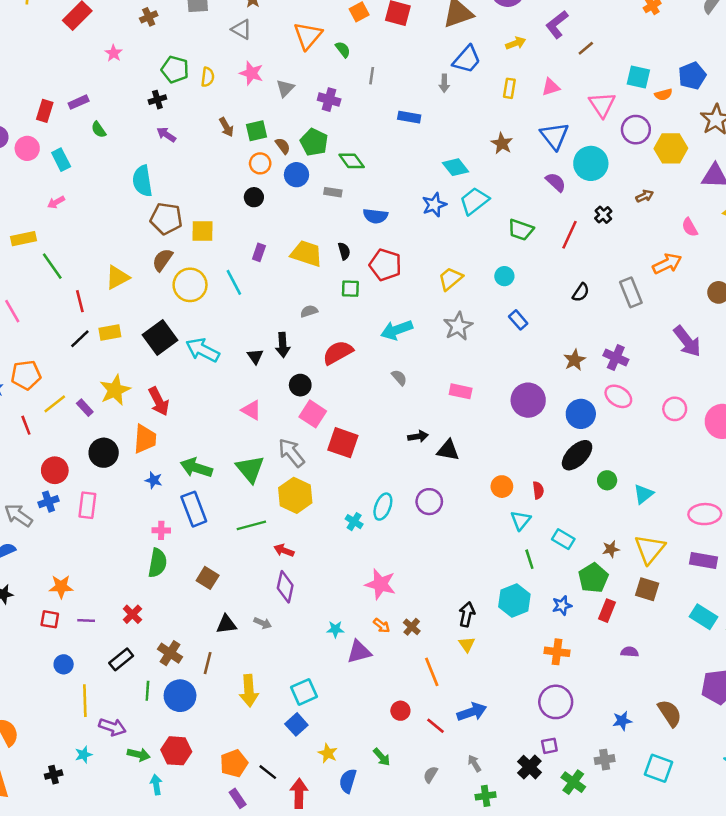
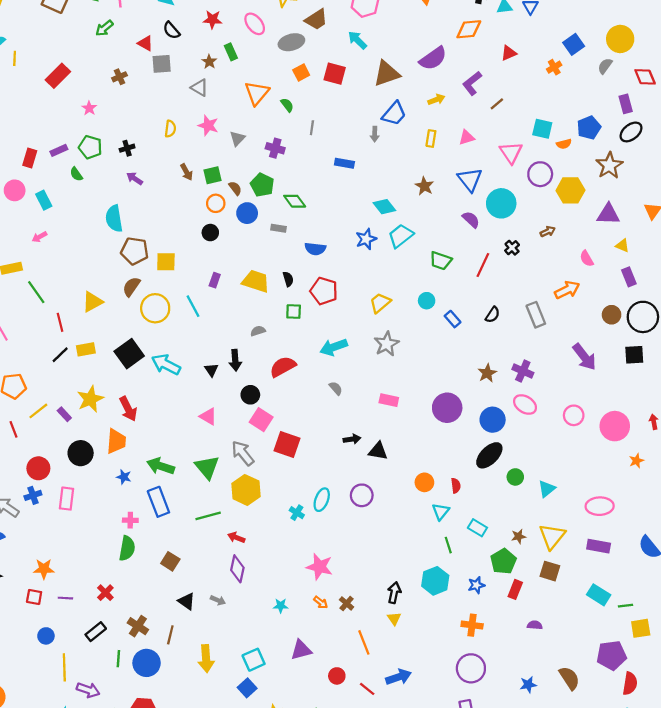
green pentagon: (175, 69) -> (90, 147), moved
blue rectangle: (518, 320) -> (453, 319), moved
black triangle: (226, 624) -> (187, 601), turned 42
purple triangle: (359, 652) -> (301, 650), moved

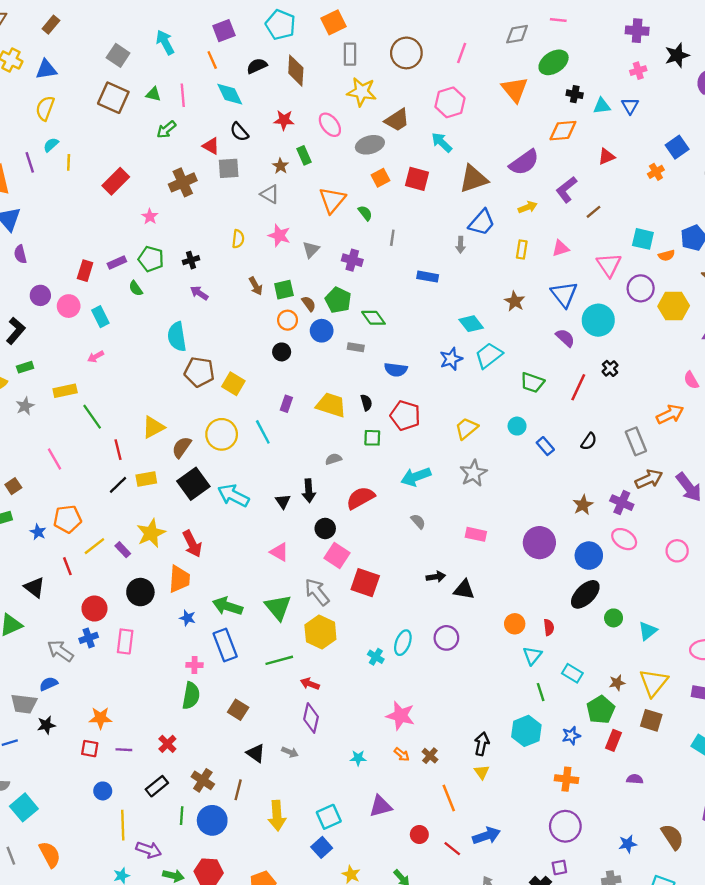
brown cross: (119, 77) -> (183, 182), size x1.6
brown arrow: (548, 231) -> (649, 479), moved, size x1.6
yellow square: (166, 262) -> (233, 384), turned 30
brown semicircle: (131, 287) -> (182, 447), moved

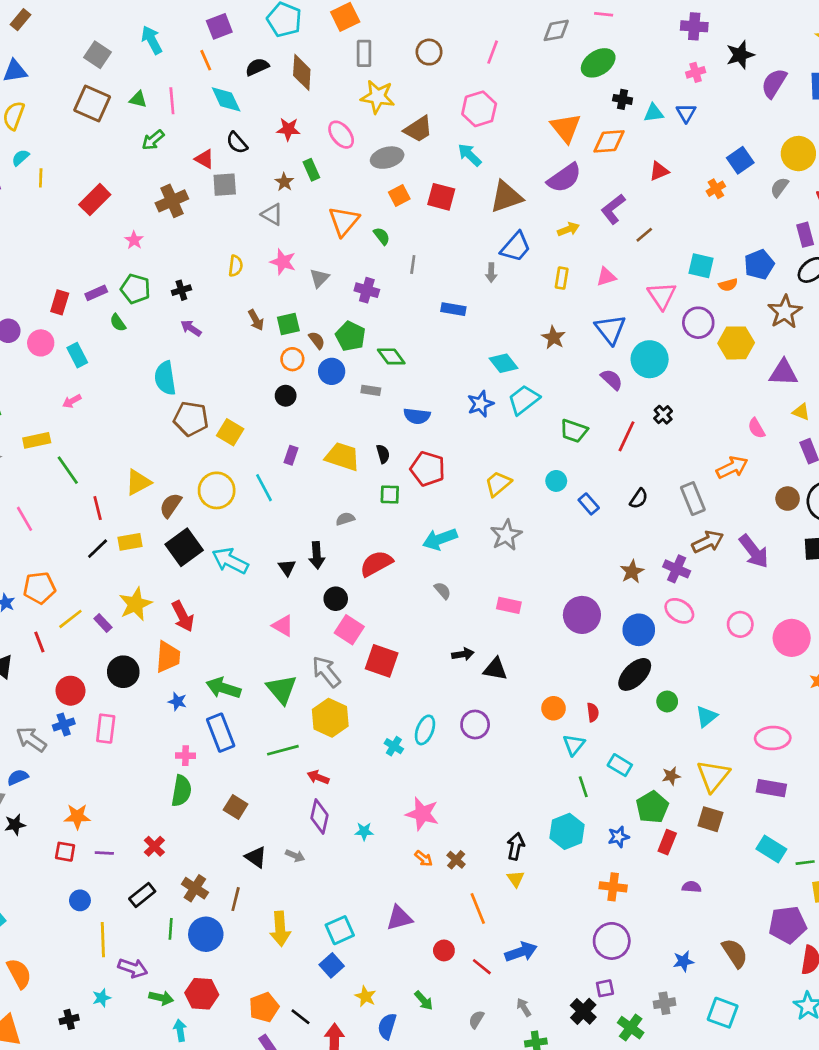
brown circle: (406, 53) -> (429, 52), size x0.7
orange triangle: (515, 89) -> (566, 128), moved
cyan star: (358, 758) -> (364, 831), moved

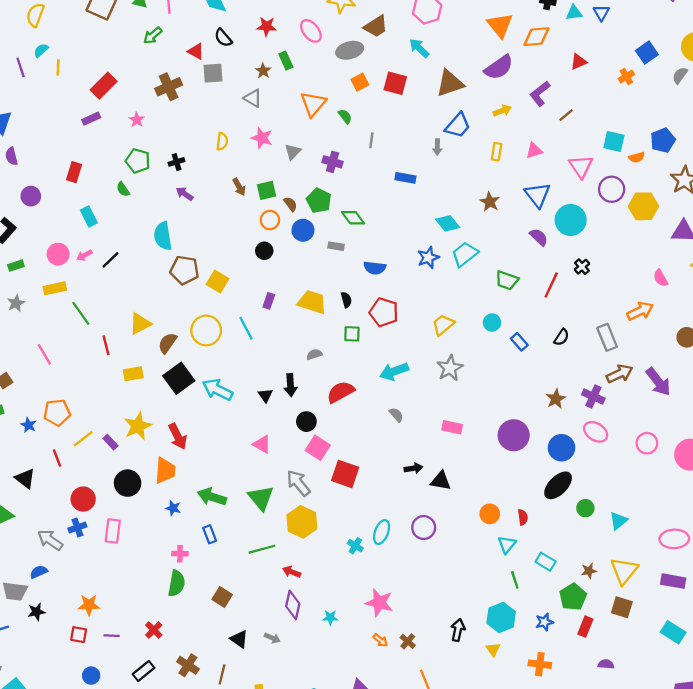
purple rectangle: (96, 293) -> (91, 119), moved
pink circle: (41, 343) -> (58, 254), moved
black line: (98, 549) -> (110, 260), moved
blue rectangle: (221, 733) -> (210, 534), size x0.6
yellow triangle: (516, 879) -> (493, 649), moved

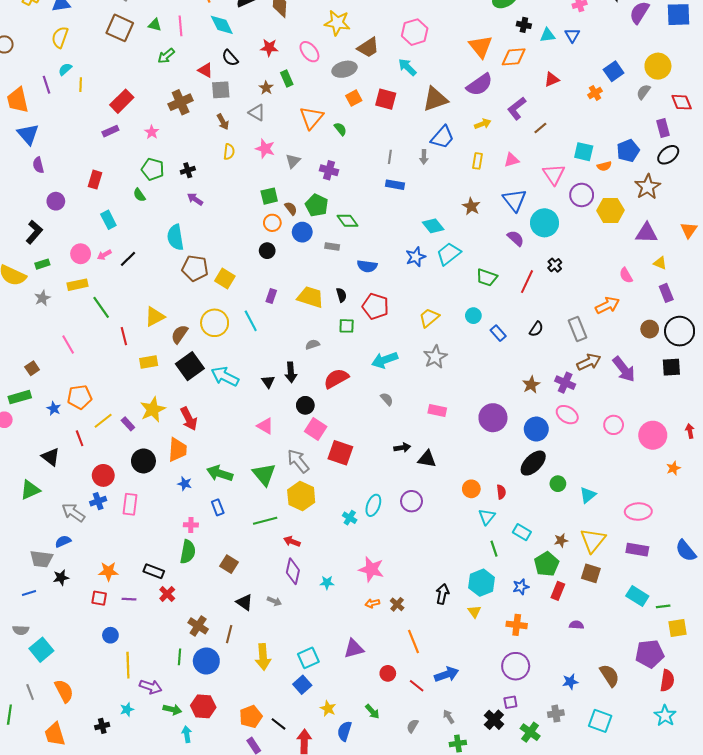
gray line: (371, 140) -> (390, 157), moved
brown arrow: (239, 187) -> (223, 122), moved
orange arrow: (380, 640) -> (372, 603), turned 128
black rectangle: (144, 671) -> (154, 571), moved, turned 60

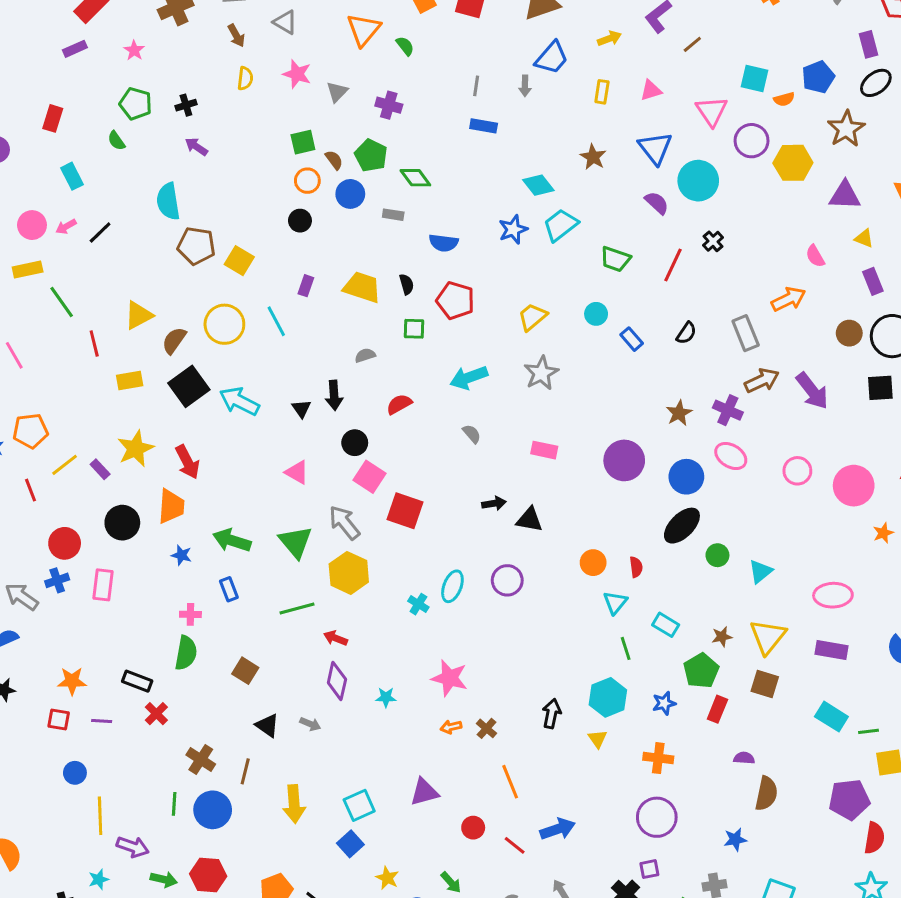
red semicircle: (336, 379) -> (399, 404), size x0.7
brown semicircle: (609, 675) -> (766, 794), moved, turned 45

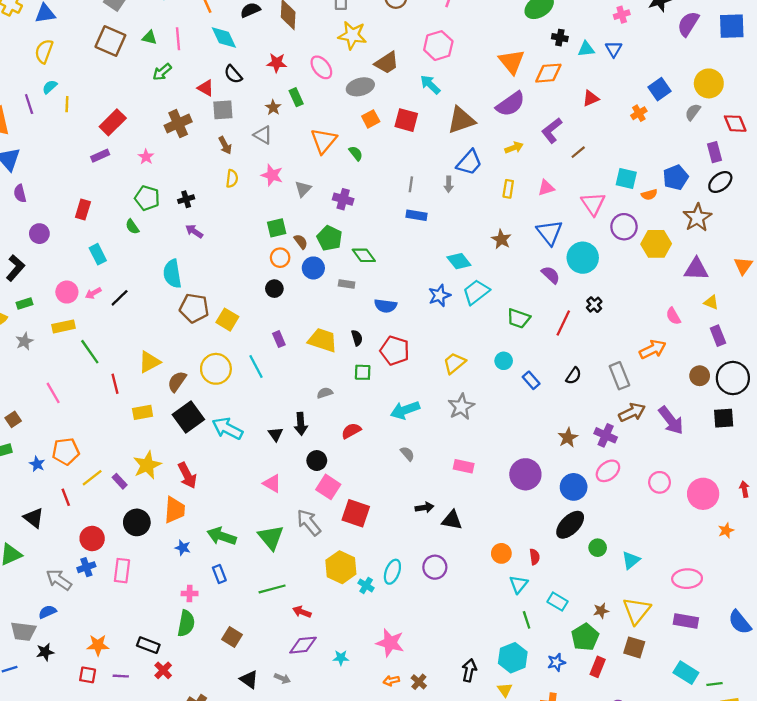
purple rectangle: (306, 286) -> (279, 339), turned -42
pink ellipse: (731, 456) -> (608, 471), turned -70
yellow hexagon: (349, 573) -> (341, 567), moved
purple diamond: (337, 681) -> (303, 645), turned 72

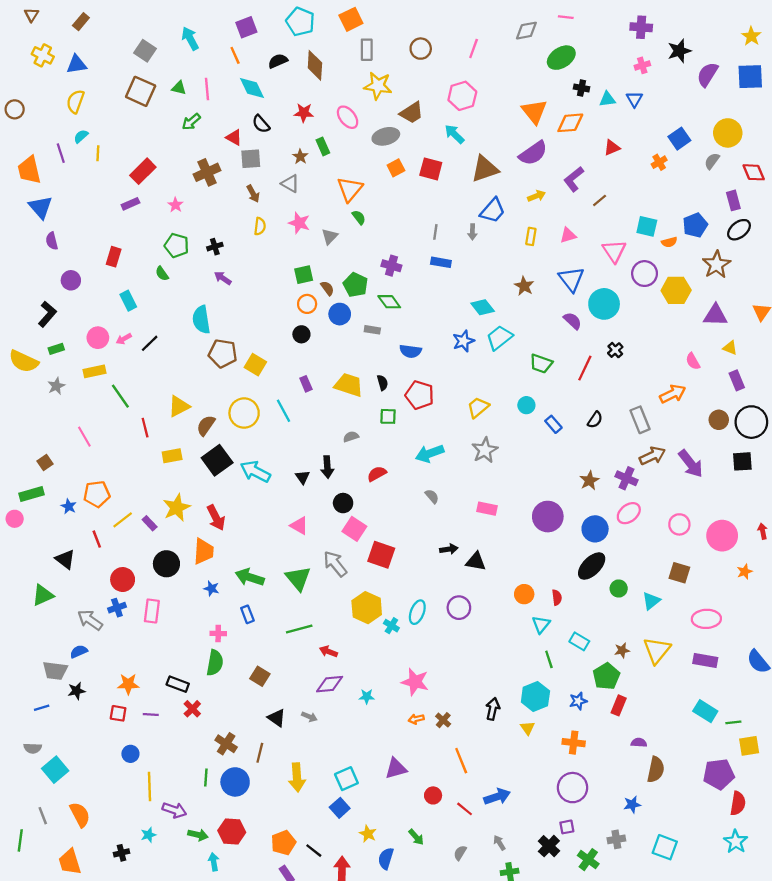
green semicircle: (356, 153) -> (359, 217), moved
purple cross: (343, 199) -> (391, 266), moved
brown square: (634, 647) -> (679, 573), moved

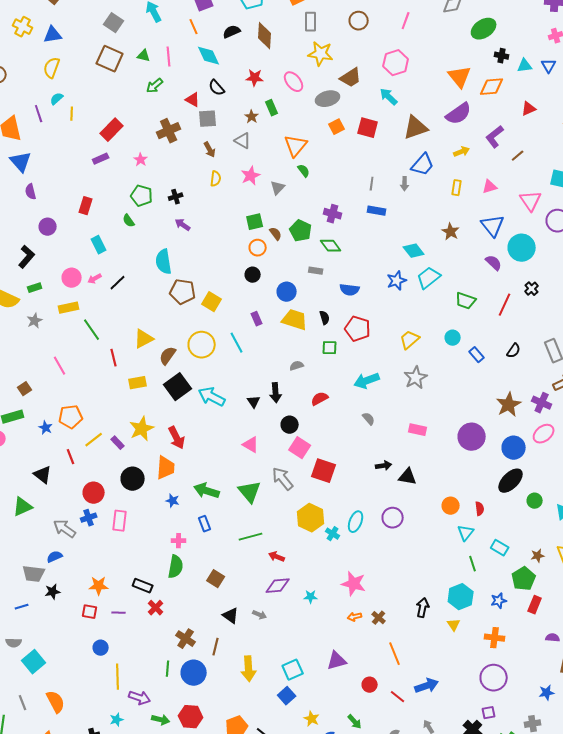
pink star: (299, 223) -> (251, 176), turned 30
blue circle: (340, 314) -> (287, 292), moved
brown star: (589, 481) -> (509, 405), size x1.4

